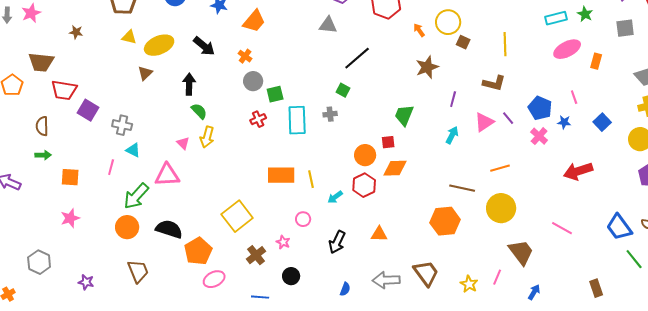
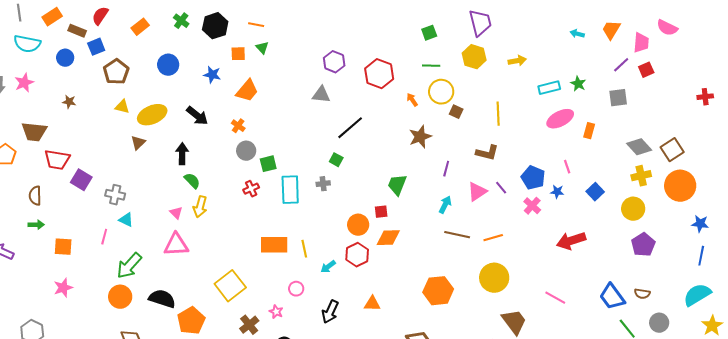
pink triangle: (167, 175) -> (176, 245), moved
brown line: (462, 188) -> (457, 235), moved

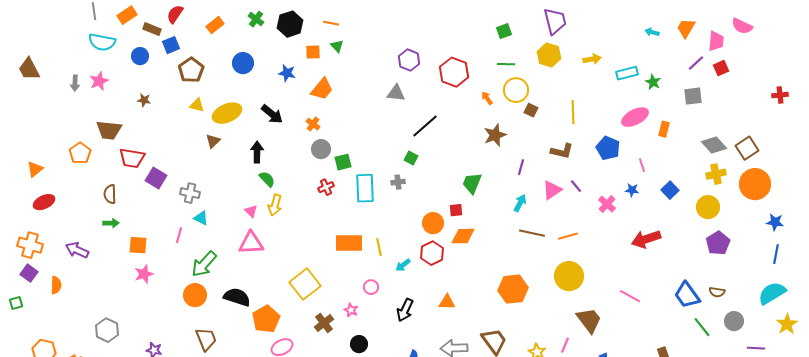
cyan rectangle: (549, 88) -> (627, 73), moved
blue pentagon: (533, 178) -> (608, 148), moved
pink star: (63, 288) -> (144, 274), moved

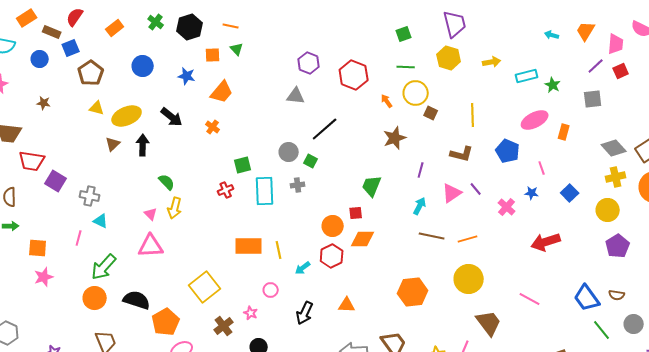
gray circle: (321, 149) -> (289, 152), moved
black arrow: (257, 152) -> (143, 145), moved

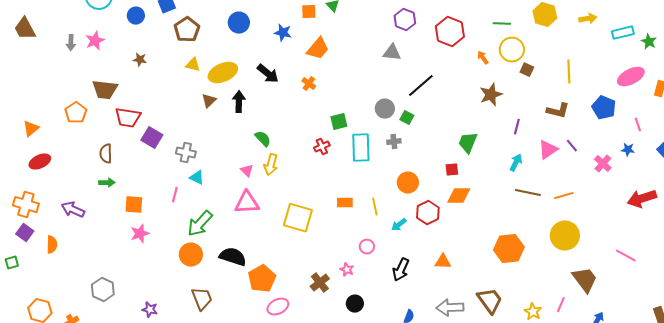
orange circle: (333, 226) -> (408, 183), moved
orange rectangle: (249, 246) -> (345, 203), size x0.6
yellow square: (205, 287) -> (298, 218), moved, turned -36

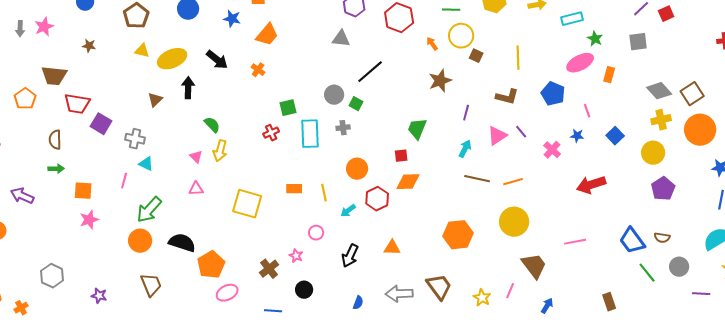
green star: (649, 42) -> (595, 39), moved
brown triangle: (209, 101) -> (155, 100), moved
pink triangle: (247, 203) -> (196, 189), size x0.6
pink line: (626, 256) -> (575, 242), turned -40

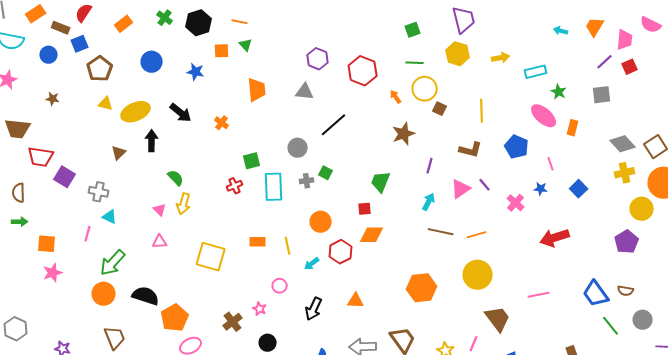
orange trapezoid: (267, 35) -> (257, 90), moved, turned -45
pink ellipse: (580, 63) -> (544, 116), turned 68
green square: (356, 104) -> (326, 173), moved
yellow circle: (653, 153) -> (642, 209), moved

